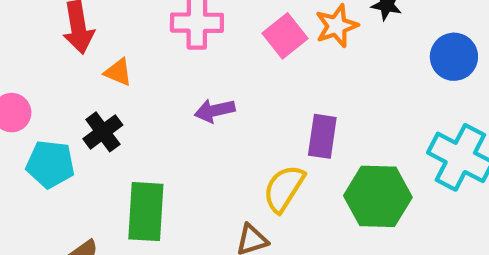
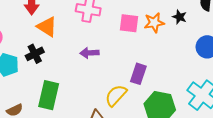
pink square: (285, 36) -> (129, 23), turned 36
orange triangle: (118, 72) -> (47, 27), size x1.5

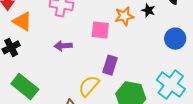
pink square: (129, 23) -> (100, 30), moved
green rectangle: (49, 95) -> (25, 86), turned -64

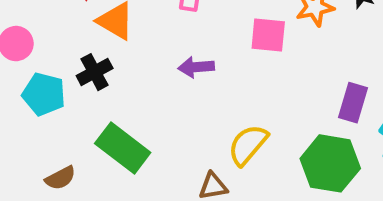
purple rectangle: (110, 65) -> (353, 103), moved

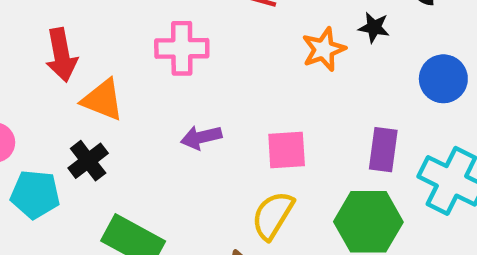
pink square: (268, 35) -> (287, 150), moved

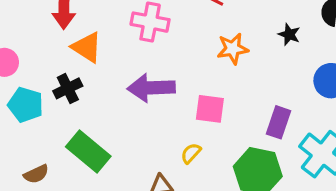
orange star: (324, 49) -> (233, 49), moved
purple arrow: (201, 137) -> (151, 88), size x1.6
yellow semicircle: (273, 215) -> (191, 153), size x0.6

